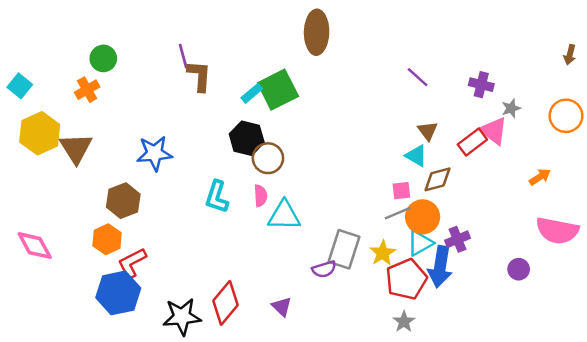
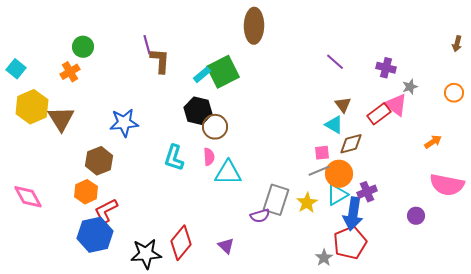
orange circle: (566, 116) -> (454, 93), size x0.7
red pentagon: (406, 279) -> (350, 243), moved

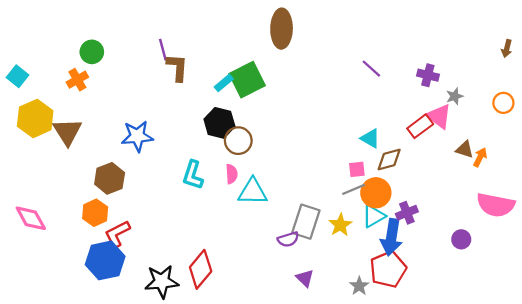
brown triangle: (343, 105) -> (465, 149), moved, turned -36
orange arrow: (433, 142) -> (480, 157), turned -30
purple triangle: (226, 246) -> (305, 278), moved

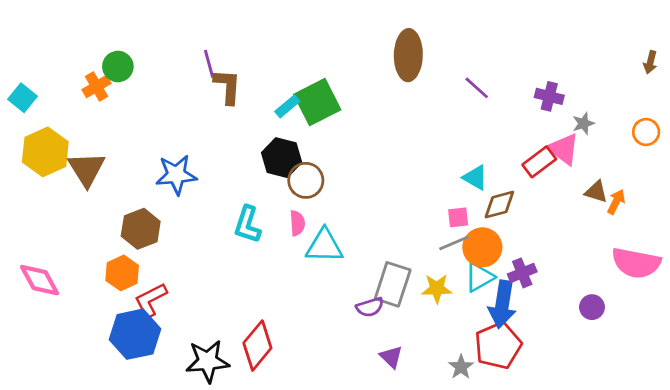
brown ellipse: (282, 29) -> (408, 55), moved
orange cross: (77, 80) -> (97, 86), moved
yellow star: (340, 225) -> (437, 289), turned 30

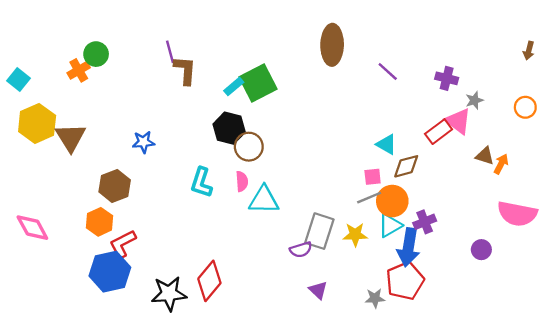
blue star: (176, 175) -> (143, 142), size x0.7
gray star: (461, 367) -> (375, 298), turned 30

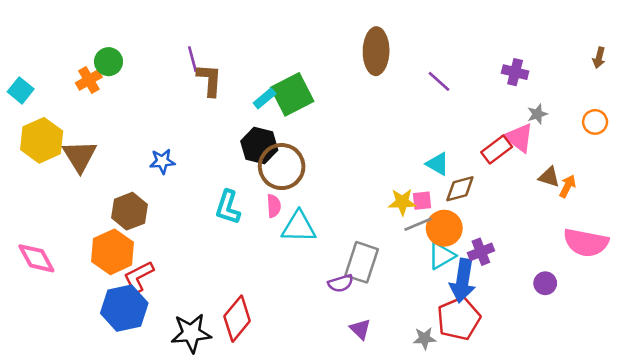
purple cross: (447, 78) -> (515, 72), moved
brown circle: (249, 147) -> (282, 167), size x1.4
orange hexagon: (100, 222) -> (112, 252), size x1.4
yellow star: (355, 235) -> (402, 202), moved

